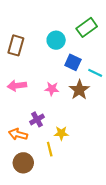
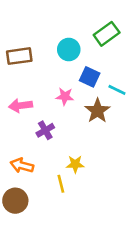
brown rectangle: (16, 45) -> (19, 56), turned 66
pink star: (52, 89) -> (65, 96), moved
purple cross: (37, 119) -> (45, 130), moved
brown circle: (23, 163) -> (15, 201), moved

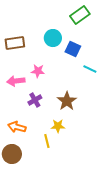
green rectangle: (107, 34) -> (80, 15), moved
blue square: (90, 77) -> (73, 49), moved
pink star: (65, 96) -> (38, 71), moved
brown star: (97, 111) -> (67, 101), moved

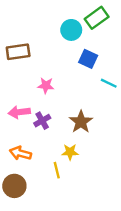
cyan circle: (53, 38) -> (71, 30), moved
pink arrow: (16, 81) -> (19, 112), moved

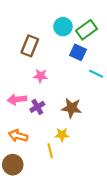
green rectangle: (97, 18) -> (87, 30), moved
brown rectangle: (18, 52) -> (30, 46), moved, turned -60
brown star: (81, 122) -> (72, 108), turned -30

